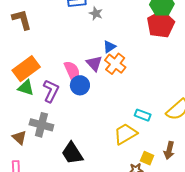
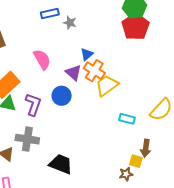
pink semicircle: (72, 71) -> (42, 59), moved
yellow trapezoid: (125, 134) -> (107, 86), moved
brown arrow: (169, 150) -> (146, 148), moved
black trapezoid: (72, 153) -> (61, 164), turned 150

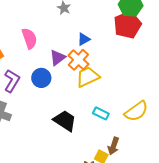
blue triangle: (87, 54) -> (84, 39), moved
purple triangle: (73, 73) -> (58, 58), turned 30
black trapezoid: (61, 164) -> (65, 121), moved

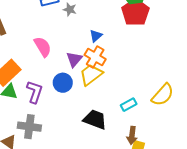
yellow trapezoid: (88, 77) -> (91, 75), moved
cyan rectangle: (101, 113) -> (129, 105), turned -42
brown arrow: (113, 146) -> (132, 135), moved

